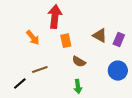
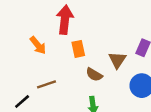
brown triangle: (100, 36) -> (117, 60), moved, turned 35

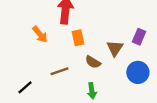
brown line: (46, 84) -> (60, 71), moved

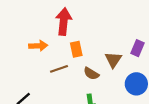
orange arrow: (40, 34) -> (38, 46), turned -54
brown line: (60, 71) -> (59, 69), moved

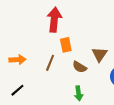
orange arrow: (38, 46) -> (17, 60), moved
brown line: (59, 69) -> (50, 63), turned -49

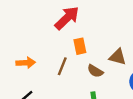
red arrow: (54, 20) -> (67, 18), turned 40
brown triangle: (100, 54) -> (118, 57), turned -49

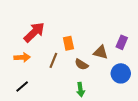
red arrow: (67, 18) -> (34, 32), moved

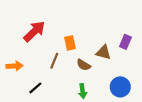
orange arrow: (22, 57) -> (14, 66), moved
blue circle: (121, 73) -> (120, 87), moved
black line: (22, 87) -> (35, 88), moved

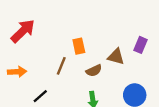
red arrow: (34, 31) -> (23, 31), moved
brown semicircle: (84, 65) -> (94, 71), turned -56

